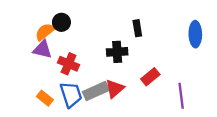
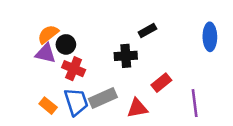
black circle: (61, 22) -> (66, 44), moved
black rectangle: (137, 28) -> (147, 30), turned 70
red triangle: (115, 89) -> (137, 108), moved, turned 30

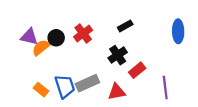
orange semicircle: (48, 34) -> (41, 47), moved
purple triangle: (46, 53) -> (29, 37), moved
black cross: (126, 56) -> (118, 55), moved, turned -30
red cross: (74, 69) -> (83, 33), moved, turned 30

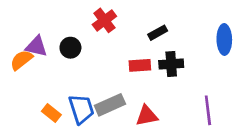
red cross: (83, 33) -> (104, 20), moved
orange semicircle: (41, 47) -> (21, 60), moved
black cross: (118, 55) -> (171, 64), moved, turned 30
red rectangle: (137, 70) -> (140, 65), moved, turned 35

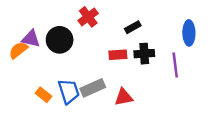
black circle: (70, 48) -> (60, 40), size x1.5
purple line: (208, 110) -> (175, 65), moved

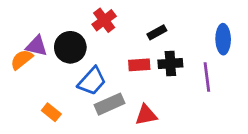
blue trapezoid: (69, 91) -> (92, 81), moved, turned 60

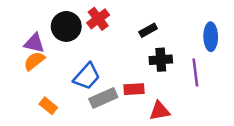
black circle: (70, 47) -> (66, 26), moved
orange semicircle: (22, 59) -> (34, 61), moved
red rectangle: (139, 65) -> (134, 89), moved
red triangle: (146, 115) -> (160, 111), moved

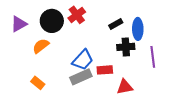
blue ellipse: (211, 37) -> (138, 29), moved
purple triangle: (34, 43) -> (19, 24), moved, turned -42
orange semicircle: (34, 61) -> (41, 46), moved
blue trapezoid: (87, 76) -> (83, 60), moved

